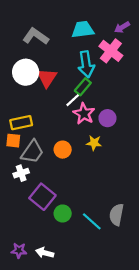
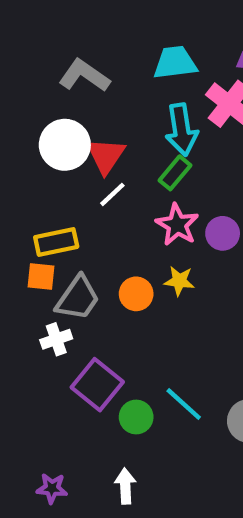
white line: (73, 100) -> (112, 194), moved
yellow star: (94, 143) -> (179, 281), moved
cyan line: (92, 221) -> (184, 404), moved
white arrow: (45, 253) -> (125, 486), moved, turned 72

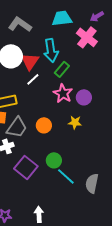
cyan arrow: (181, 130) -> (51, 50), moved
yellow star: (179, 281) -> (75, 122), moved
green circle: (136, 417) -> (54, 160), moved

